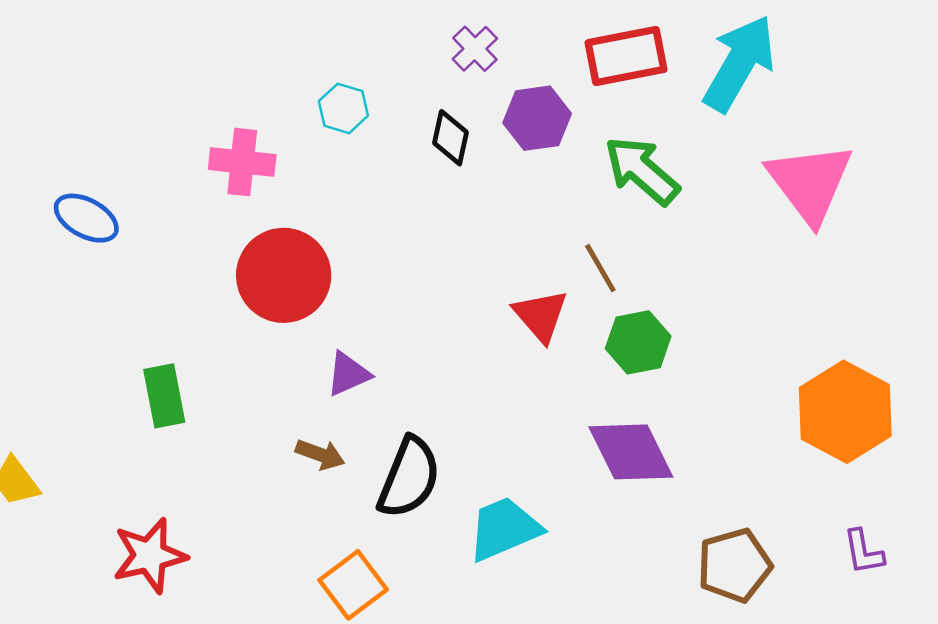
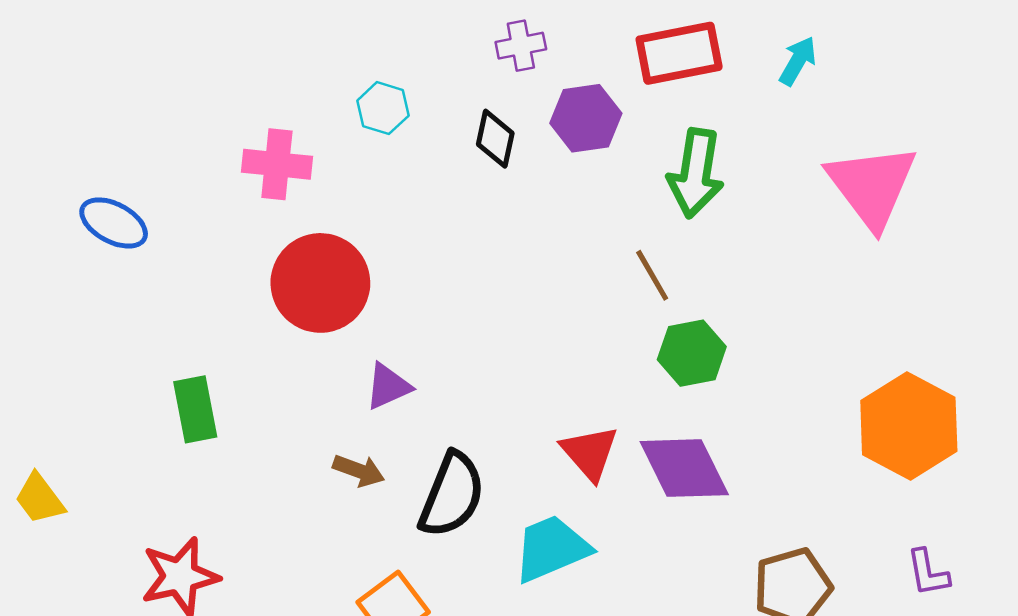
purple cross: (475, 49) -> (521, 46), turned 33
cyan arrow: (739, 63) -> (798, 61), size x0.5
green arrow: (642, 171) -> (696, 173), turned -122
red triangle: (541, 316) -> (590, 453), moved

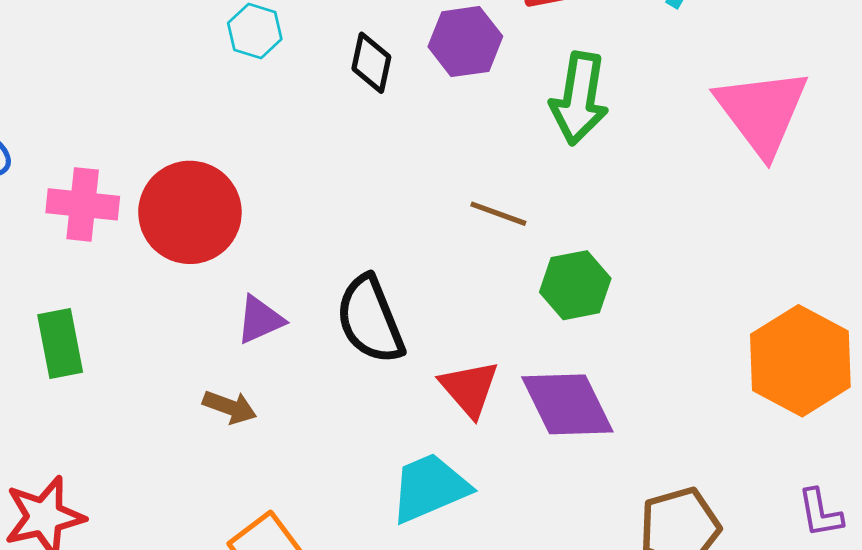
pink cross: (277, 164) -> (83, 204), moved
brown line: (652, 275) -> (498, 214), moved, turned -40
black semicircle: (452, 495) -> (370, 320), moved, turned 136

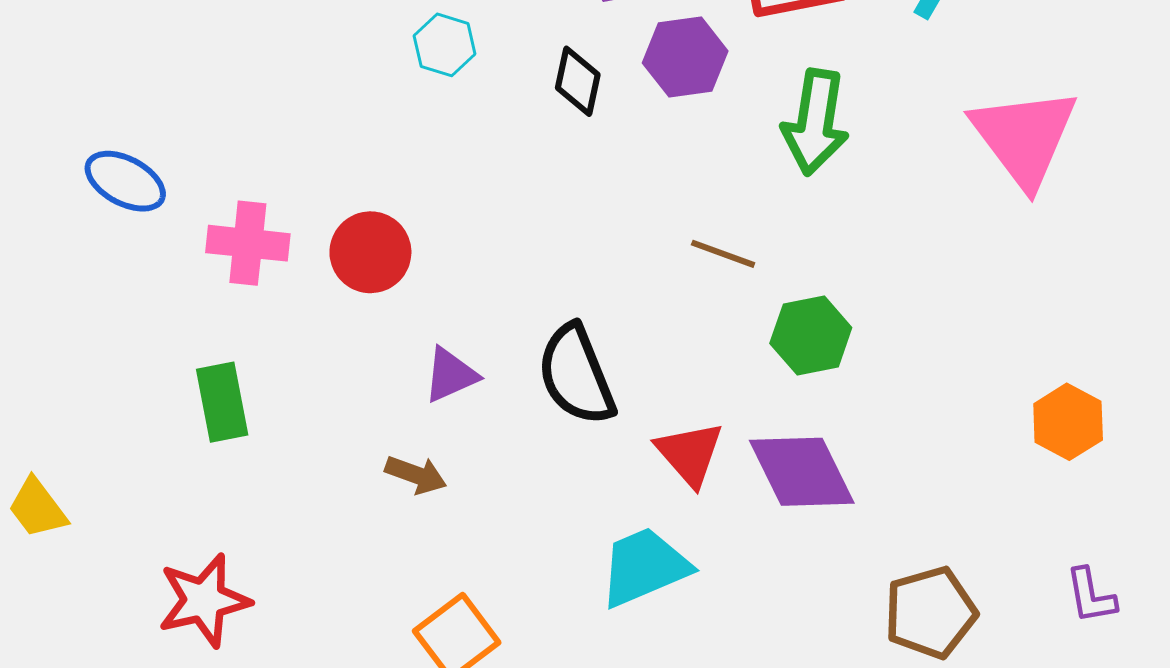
red circle: (190, 212) -> (370, 252), size x0.7
orange hexagon: (800, 361) -> (1068, 422), size x0.6

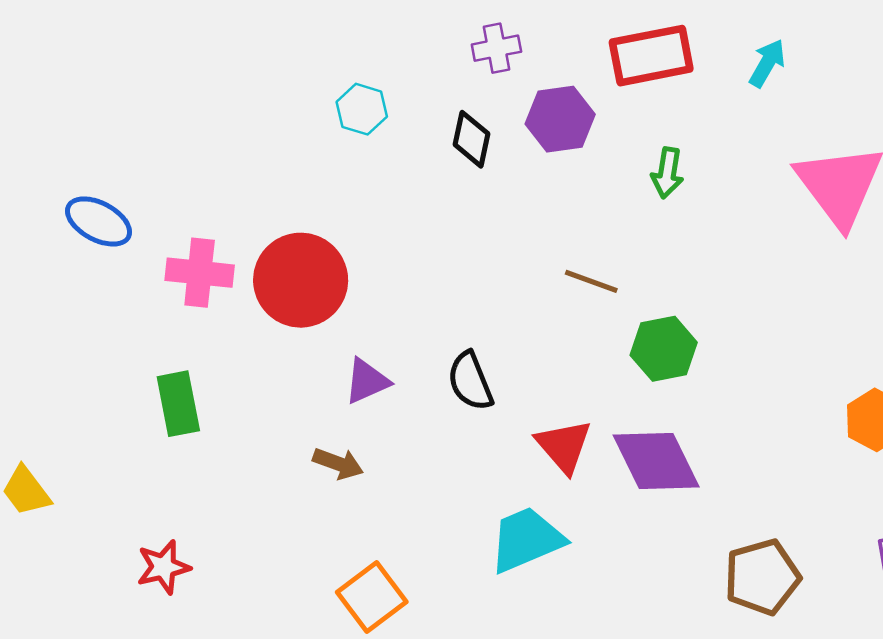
green arrow: (815, 122) -> (667, 173), size x0.6
red circle: (370, 252) -> (301, 280), size x1.4
black semicircle: (576, 375) -> (470, 381), size x0.7
red star: (204, 600) -> (163, 567), size x0.7

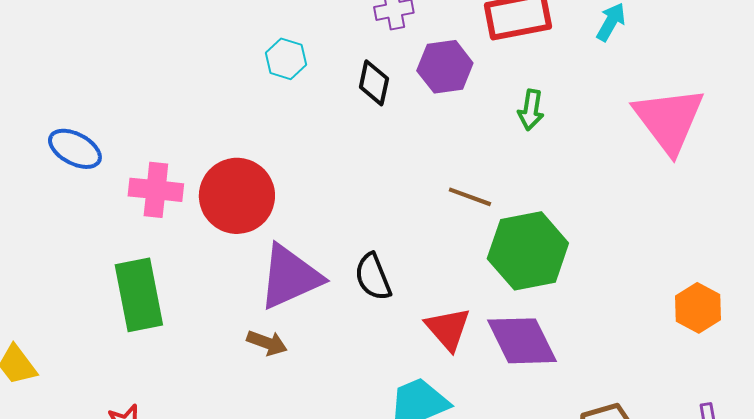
green hexagon: (664, 349) -> (528, 251), size x1.5
purple triangle: (367, 381) -> (290, 277), size x1.8
green rectangle: (178, 404) -> (139, 295), size x1.4

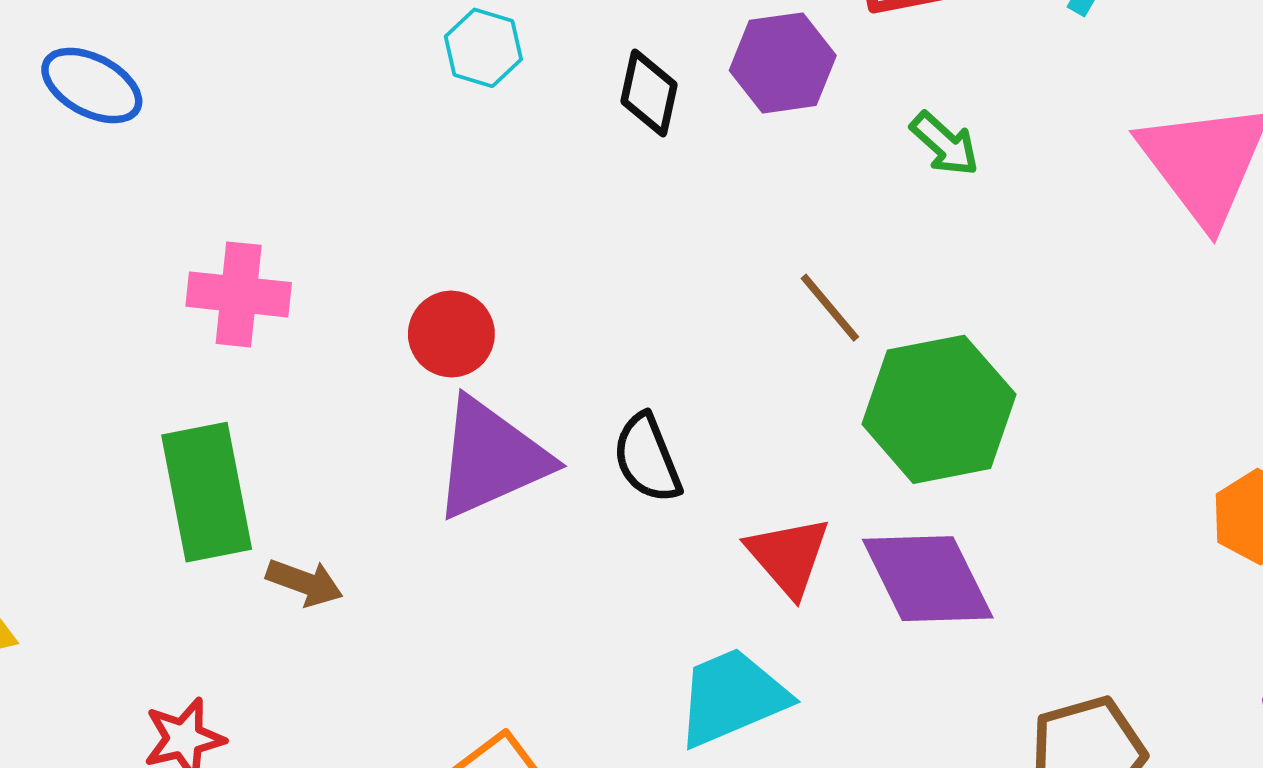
green arrow: (531, 110) -> (945, 144), turned -57
blue ellipse: (75, 149) -> (92, 85), moved
red circle: (237, 196) -> (451, 334), moved, size x0.6
brown line: (470, 197) -> (830, 308), turned 30
brown arrow: (267, 343) -> (305, 583), moved

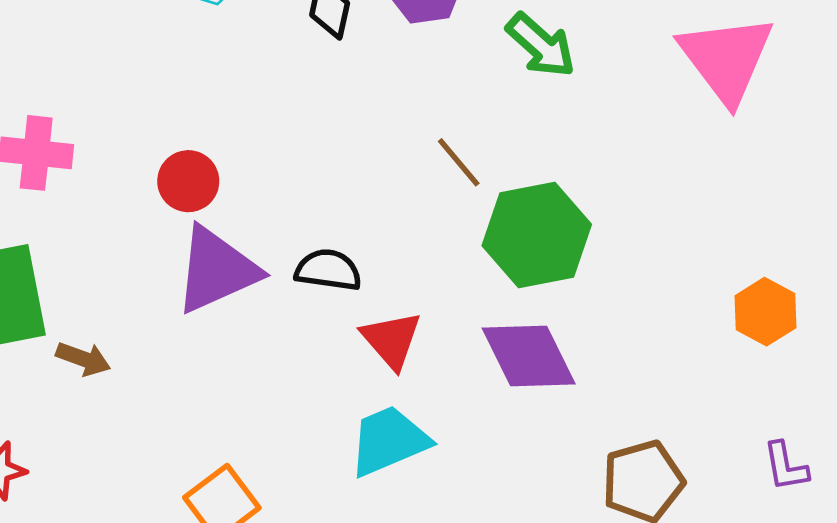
green arrow: (945, 144) -> (541, 45), size x1.4
black semicircle: (647, 458) -> (328, 270), turned 120
red triangle: (788, 556) -> (391, 340), moved

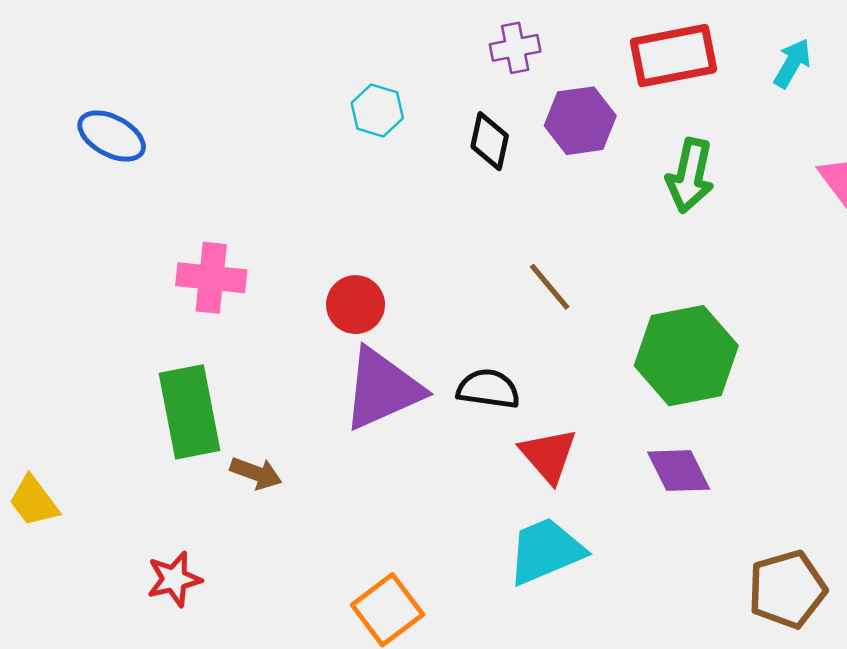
green arrow: (541, 45) -> (690, 176), turned 60
brown line: (459, 162) -> (550, 287), moved
purple diamond: (529, 356) -> (679, 471), size x0.7

